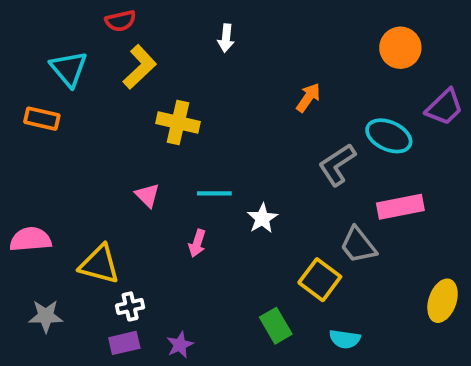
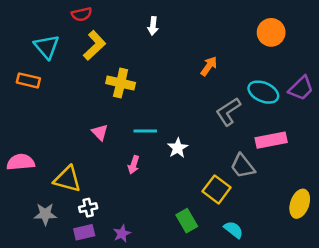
purple trapezoid: (444, 107) -> (301, 88), moved
gray star: (46, 316) -> (45, 214), moved
cyan semicircle: (345, 339) -> (233, 230), turned -150

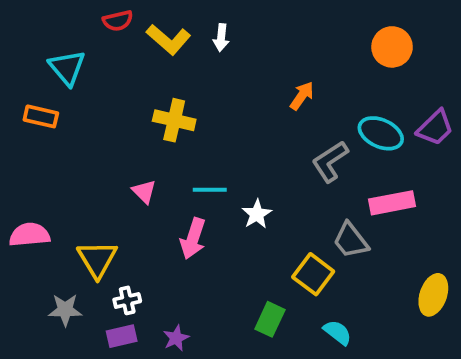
yellow L-shape: (95, 45) -> (169, 39), moved, turned 84
pink arrow: (134, 165) -> (193, 239), size x1.5
yellow triangle: (67, 179) -> (97, 259), turned 44
green rectangle: (187, 221) -> (270, 319), turned 55

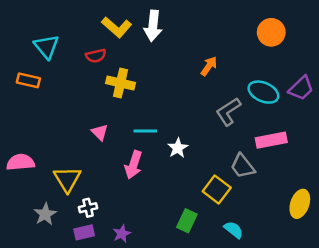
red semicircle: (118, 21) -> (96, 56), moved
white arrow: (221, 38) -> (153, 26), size x1.6
gray star: (65, 310) -> (45, 214), turned -30

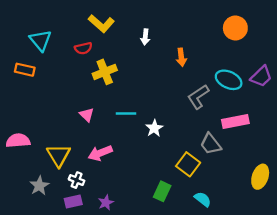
white arrow: (153, 26) -> (145, 37), moved, size x0.6
orange arrow: (209, 66) -> (181, 57), turned 138
yellow cross: (121, 83) -> (105, 72), turned -35
pink arrow: (134, 165) -> (100, 153), moved, turned 50
white cross: (88, 208) -> (77, 180), turned 35

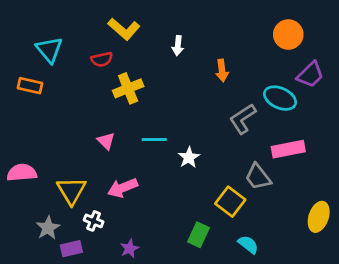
purple trapezoid: (261, 76) -> (310, 75), moved
purple rectangle: (73, 201) -> (71, 249), moved

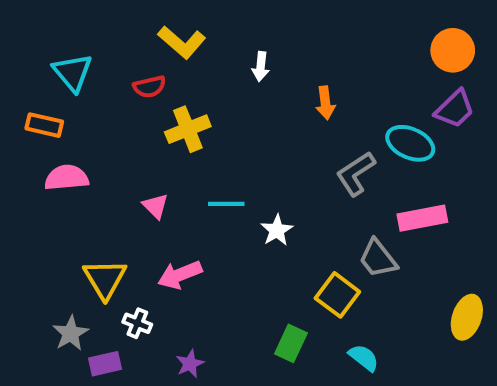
orange circle: (288, 35) -> (453, 50), moved
pink semicircle: (22, 173) -> (67, 178), moved

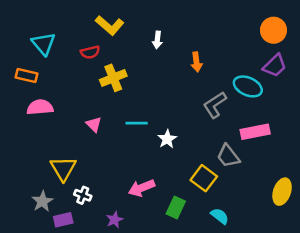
pink arrow: (180, 275) -> (141, 188), moved

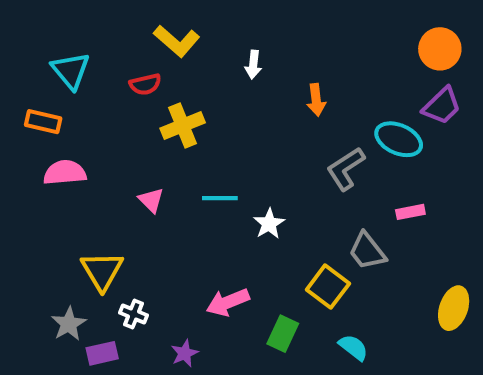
pink rectangle: (255, 132) -> (410, 212), size x0.6

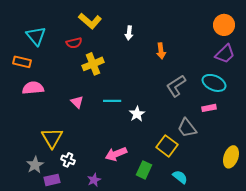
cyan ellipse: (399, 139) -> (214, 83), moved

